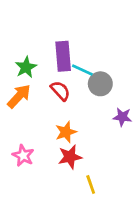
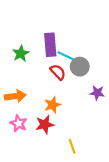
red semicircle: (60, 91) -> (58, 72), moved
orange arrow: (19, 96) -> (15, 96), moved, turned 40
red star: (70, 157) -> (45, 124), moved

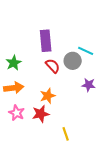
green star: (21, 54) -> (14, 63), moved
cyan line: (66, 56) -> (86, 51), moved

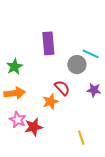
red semicircle: (53, 66) -> (62, 88), moved
red star: (41, 114) -> (34, 127), moved
yellow line: (66, 134) -> (81, 138), moved

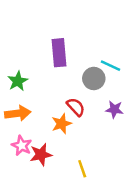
yellow line: (81, 138) -> (82, 169), moved

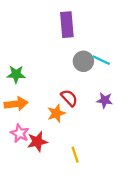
purple rectangle: (59, 53) -> (67, 25), moved
gray circle: (94, 78) -> (83, 61), moved
green star: (18, 81) -> (16, 74), turned 30

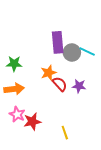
purple rectangle: (67, 25) -> (58, 42), moved
purple star: (105, 100) -> (79, 86), moved
orange star: (56, 113) -> (49, 73), moved

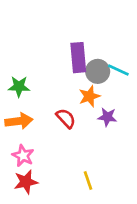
orange star: (49, 73) -> (89, 96), moved
red semicircle: (60, 84) -> (66, 118), moved
red star: (32, 121) -> (26, 182), moved

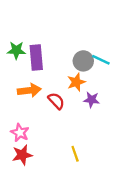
purple rectangle: (78, 58) -> (36, 57), moved
green star: (19, 87) -> (16, 50), moved
orange arrow: (19, 121) -> (29, 90), moved

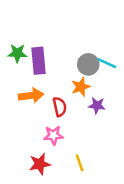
red semicircle: (56, 101) -> (60, 107), turned 30
pink star: (20, 133) -> (53, 135), moved, turned -30
red star: (22, 155) -> (40, 164), moved

